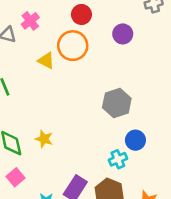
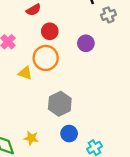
gray hexagon: (117, 103) -> (60, 104), moved
blue circle: (135, 140) -> (69, 134), moved

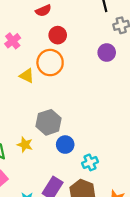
purple circle: (86, 43) -> (107, 53), moved
gray hexagon: (60, 104) -> (49, 122), moved

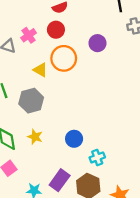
red circle: (58, 35) -> (56, 30), moved
purple circle: (107, 53) -> (97, 43), moved
gray hexagon: (49, 122) -> (31, 101), moved

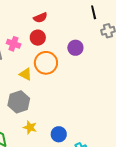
pink cross: (29, 35) -> (14, 44), turned -32
yellow star: (35, 137) -> (30, 127), moved

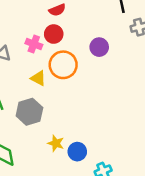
pink cross: (14, 44) -> (34, 44), moved
yellow star: (30, 127) -> (56, 143), moved

